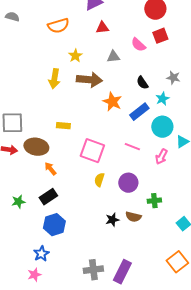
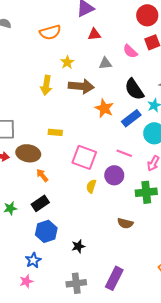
black semicircle: (142, 83) -> (134, 89), size x1.6
purple circle: (128, 183) -> (114, 175), moved
green cross: (154, 201) -> (146, 192), moved, size x1.5
black star: (112, 220) -> (78, 246), moved
gray cross: (93, 270) -> (76, 283), moved

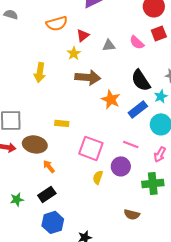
red triangle: (94, 34) -> (83, 35), moved, turned -32
gray triangle: (105, 63) -> (109, 45), moved
yellow arrow: (46, 85) -> (40, 72), moved

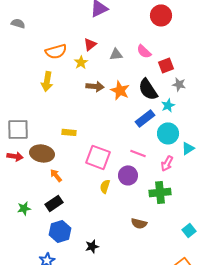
orange semicircle: (57, 23) -> (56, 51), moved
red square: (159, 33) -> (166, 65), moved
brown arrow: (88, 77) -> (95, 86), size x0.7
orange star: (111, 99) -> (120, 90), moved

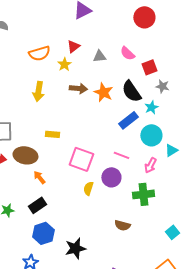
yellow arrow: (47, 81) -> (38, 91), moved
black star: (92, 246) -> (75, 248), size x1.5

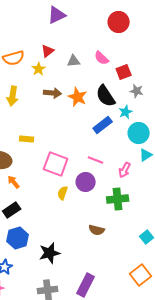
cyan circle: (151, 135) -> (139, 133), moved

